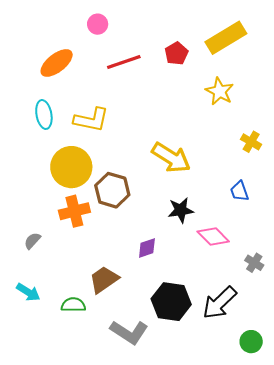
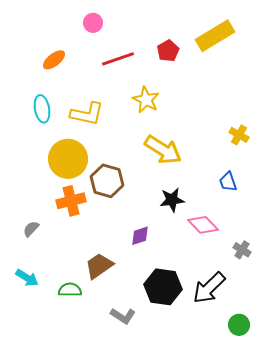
orange ellipse: (57, 63) -> (54, 60), size x0.7
yellow star: (220, 91) -> (146, 100), moved
gray L-shape: (129, 332) -> (123, 316), size x0.7

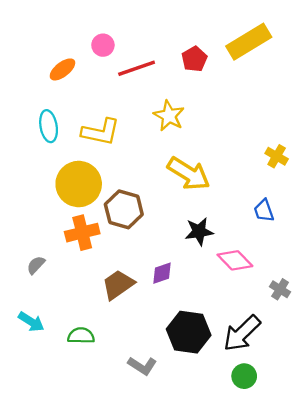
pink circle: (93, 23) -> (103, 45), moved
brown trapezoid: (99, 266) -> (118, 285), moved
green circle: (239, 325) -> (244, 376), moved

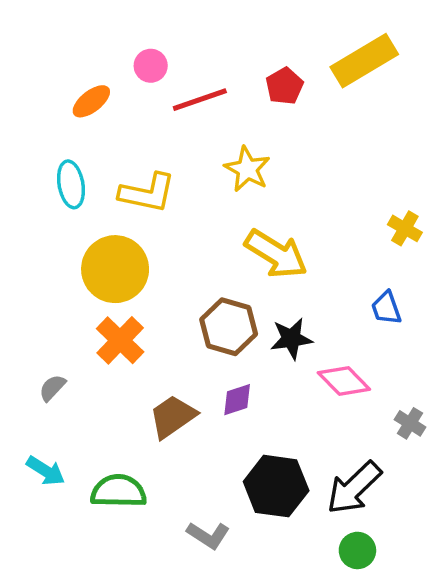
brown hexagon: (124, 209) -> (229, 327), moved
orange cross: (82, 233) -> (120, 340), turned -32
green semicircle: (81, 336) -> (118, 491), size x1.4

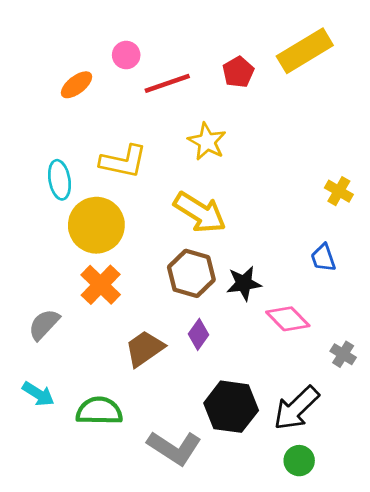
cyan ellipse: (71, 184) -> (59, 180), moved
yellow arrow: (276, 254) -> (200, 212), moved
gray semicircle: (52, 388) -> (44, 324), size x1.4
purple diamond: (237, 400) -> (198, 334), turned -36
gray L-shape: (208, 535) -> (174, 448), size x1.5

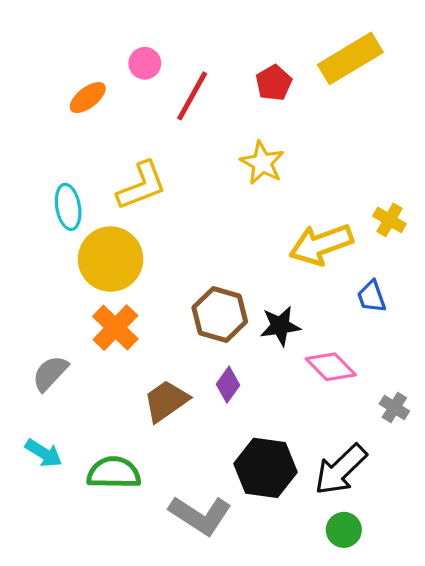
red line: (167, 83) -> (192, 96), turned -42
yellow star: (207, 142) -> (262, 163), moved
yellow L-shape: (123, 161) -> (142, 186), turned -33
yellow arrow: (200, 212) -> (321, 244), moved, turned 128

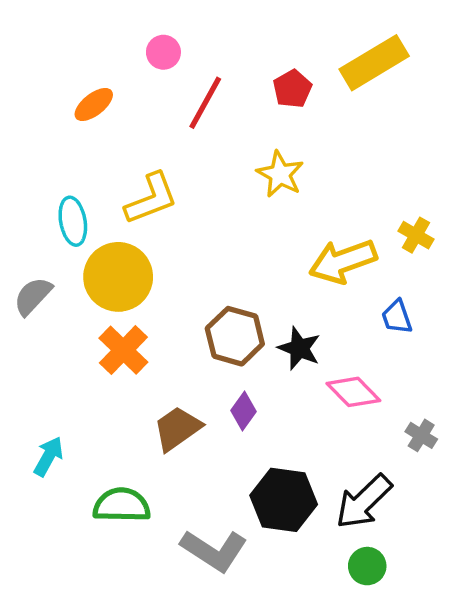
pink circle: (145, 63) -> (163, 52), moved
black star: (280, 326) -> (299, 348), turned 30
gray semicircle: (50, 373) -> (33, 296), moved
cyan arrow: (44, 453) -> (48, 456), moved, turned -93

